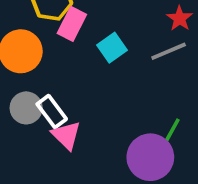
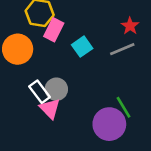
gray circle: (26, 108) -> (56, 89), moved
green line: (170, 133) -> (124, 107), turned -60

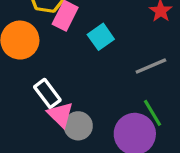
gray line: (122, 49) -> (151, 66), moved
gray circle: (56, 89) -> (78, 126), moved

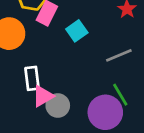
white rectangle: (47, 93) -> (32, 78), turned 30
pink triangle: (60, 114) -> (43, 96), turned 45

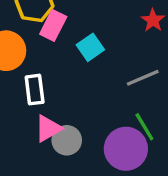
white rectangle: (32, 78) -> (35, 90), moved

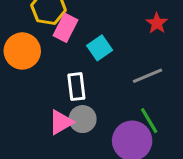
white rectangle: (35, 90) -> (76, 87), moved
gray circle: (67, 140) -> (83, 119), moved

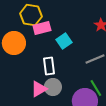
pink rectangle: (66, 28) -> (42, 28), turned 48

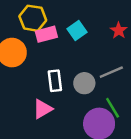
cyan square: (64, 41) -> (77, 30), moved
gray circle: (53, 87) -> (84, 83), moved

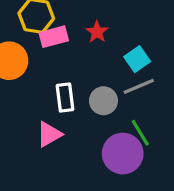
cyan square: (77, 30) -> (137, 59), moved
red star: (119, 30) -> (97, 32), moved

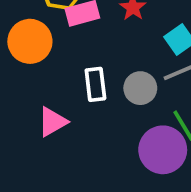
pink triangle: (49, 134) -> (52, 122), moved

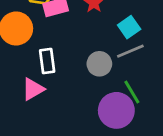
white rectangle: (95, 84) -> (47, 61), moved

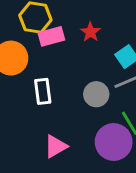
pink triangle: (33, 89) -> (56, 146), moved

